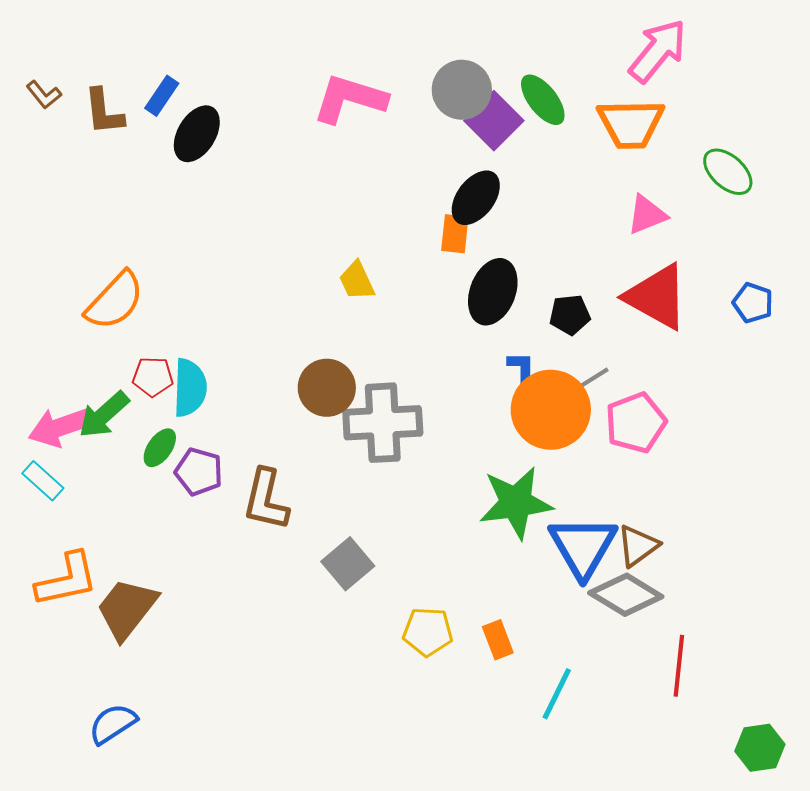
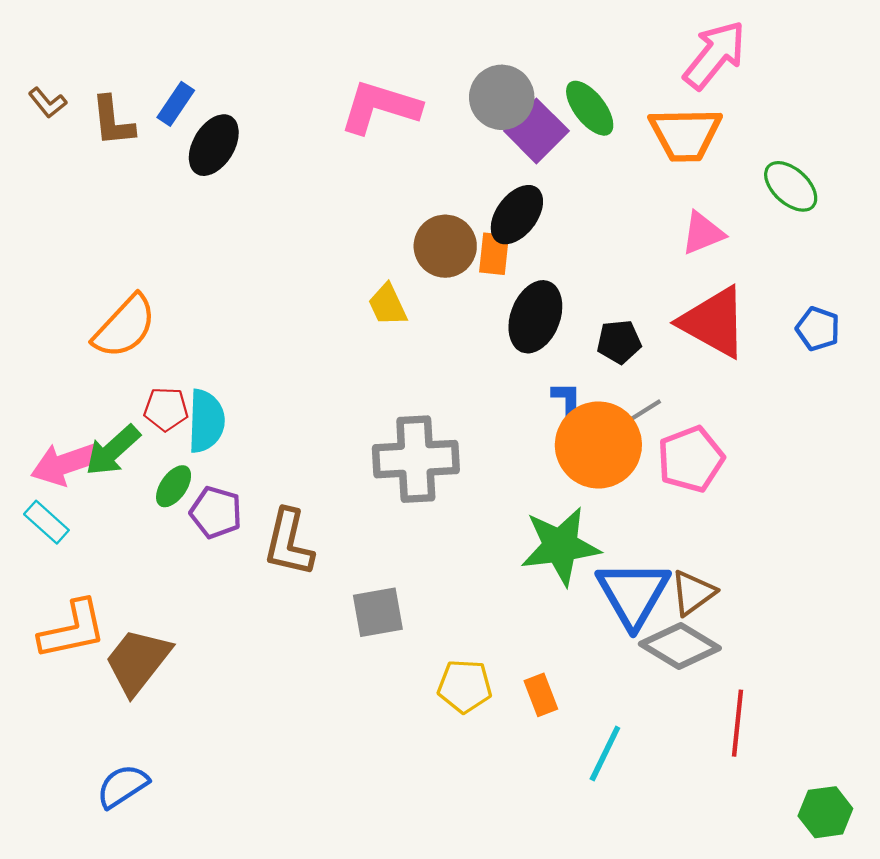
brown circle: (327, 388) -> (445, 246), moved
gray square: (348, 564) -> (378, 612), turned 30

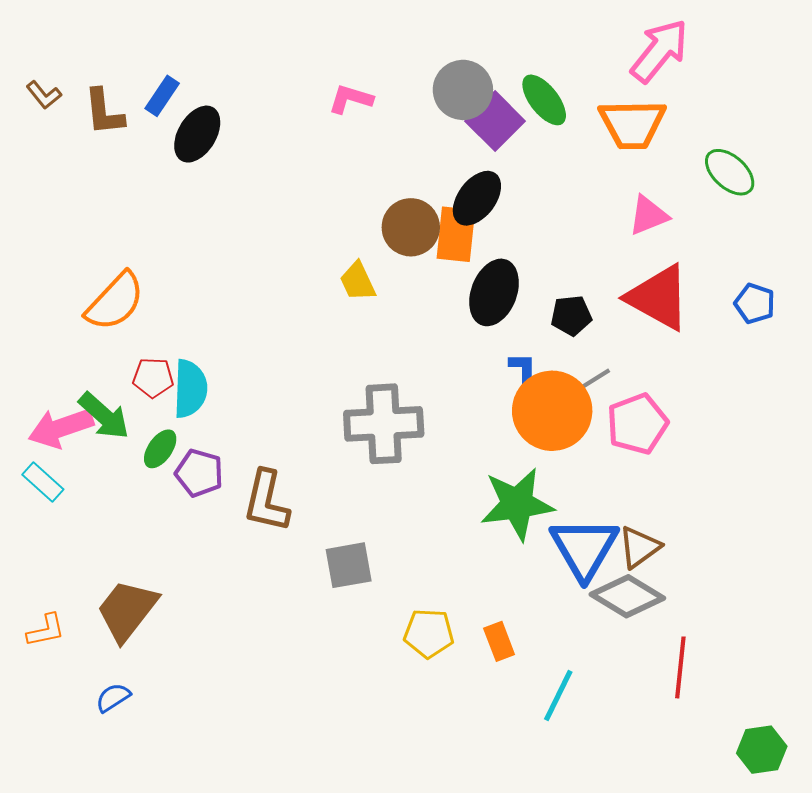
pink L-shape: (380, 107) -> (351, 99), size x0.6
orange rectangle: (494, 254) -> (456, 234), size x1.4
green arrow: (113, 450) -> (104, 416), turned -96
orange L-shape: (73, 630) -> (46, 630), moved, size x0.6
blue semicircle: (123, 786) -> (113, 698), moved, size x0.7

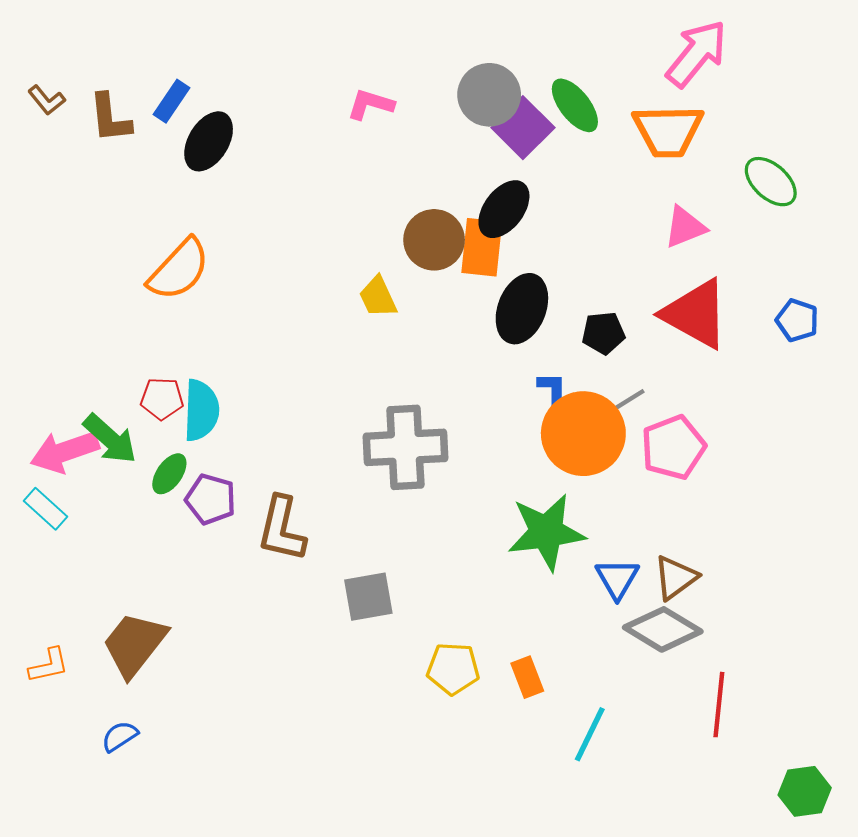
orange semicircle: (115, 301) -> (179, 269), moved
blue triangle: (584, 548) -> (617, 579), size x0.6

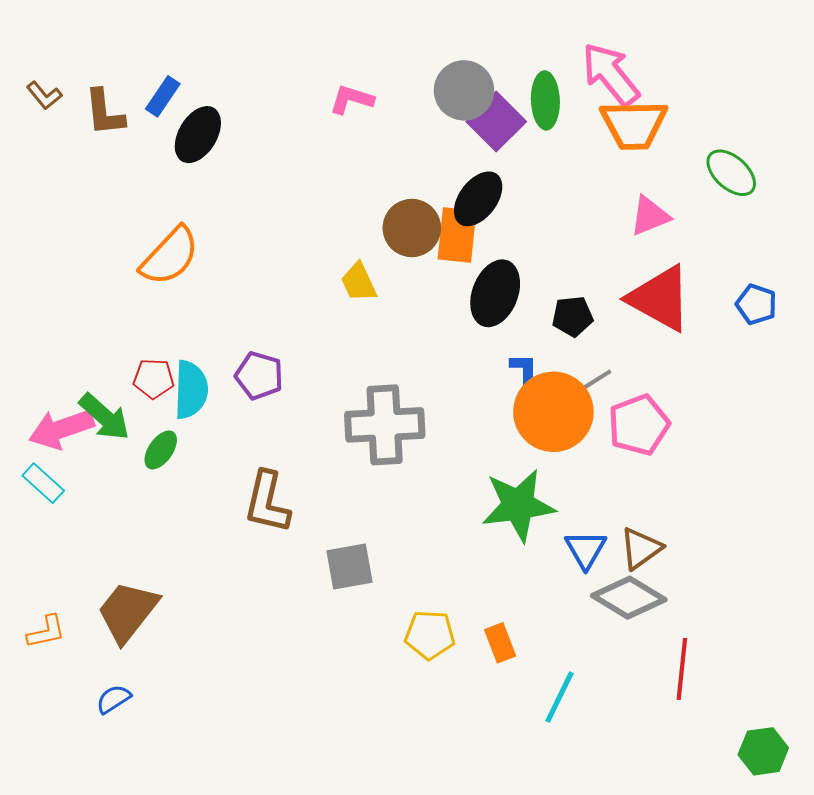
pink arrow: (697, 54) -> (611, 74), moved, turned -78
green ellipse: (575, 105) -> (545, 100), turned 36
purple pentagon: (211, 499) -> (259, 376), moved

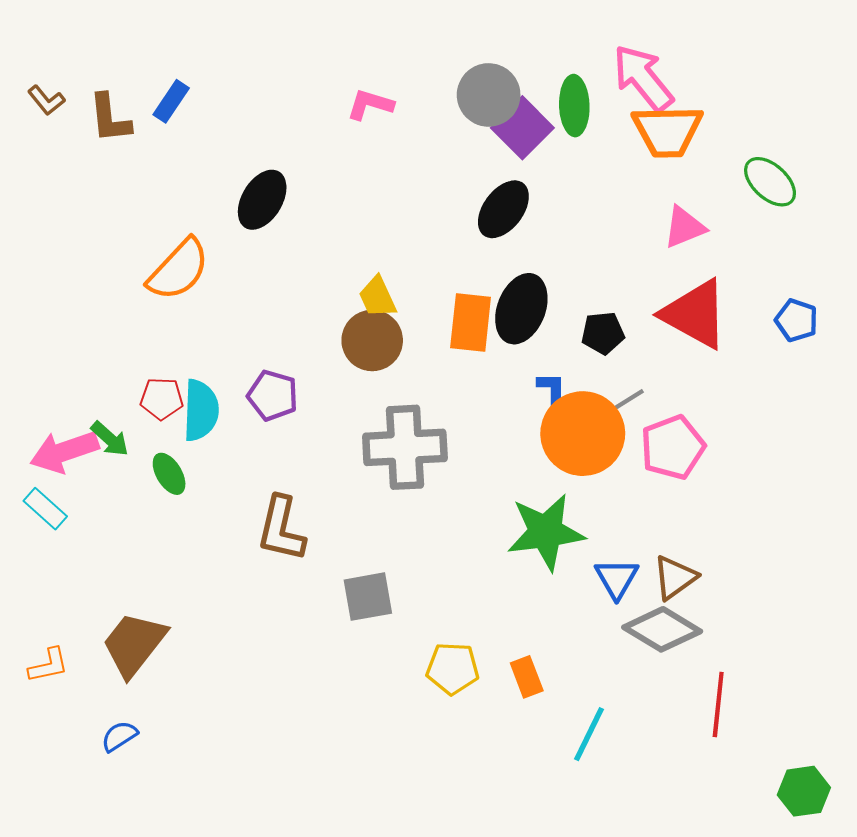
black ellipse: (198, 135) -> (262, 200), moved
brown circle: (412, 228) -> (372, 340), moved
orange rectangle: (457, 235) -> (471, 322), moved
green arrow: (104, 417) -> (110, 439), size x0.7
green ellipse: (161, 450) -> (169, 474), turned -66

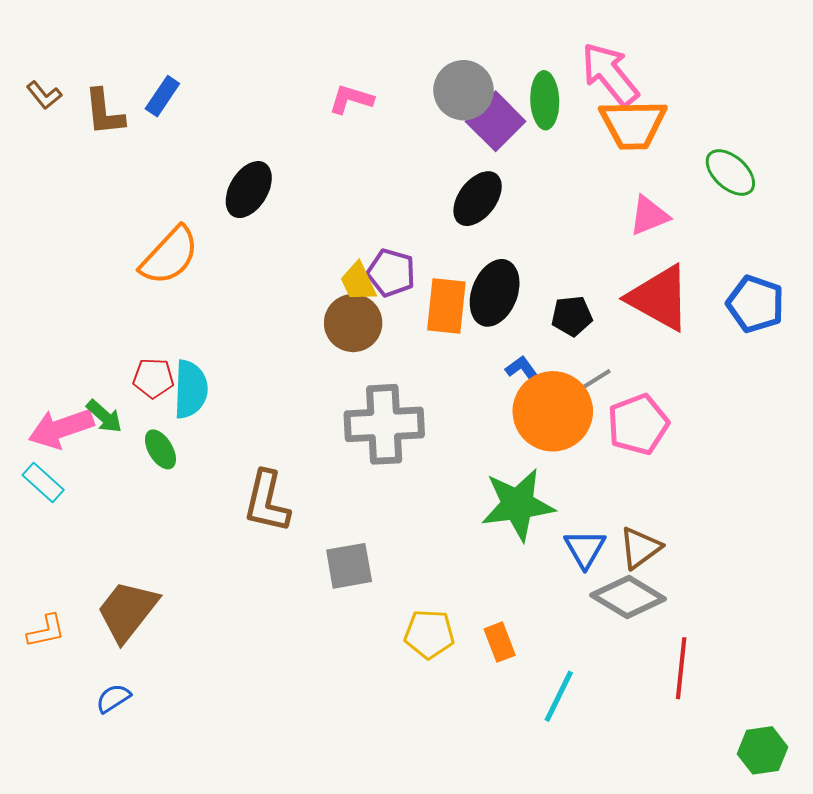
blue pentagon: (796, 320) -> (755, 304), size x1.4
blue L-shape: (552, 390) -> (524, 370), turned -36
purple pentagon: (273, 395) -> (391, 273), moved

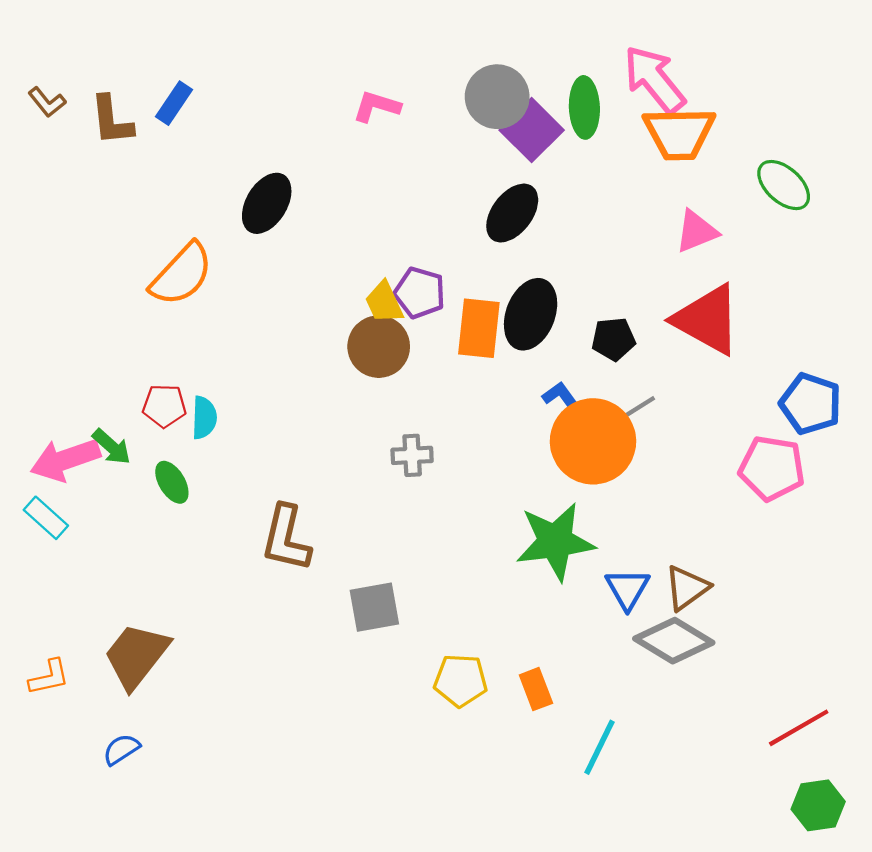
blue pentagon: (755, 304) -> (811, 404), moved
cyan semicircle: (191, 389) -> (204, 418), size x0.7
gray cross: (384, 424) -> (412, 455), size x0.5
pink pentagon: (638, 424) -> (772, 468), moved, turned 30
red line: (681, 668) -> (799, 728), moved, turned 54

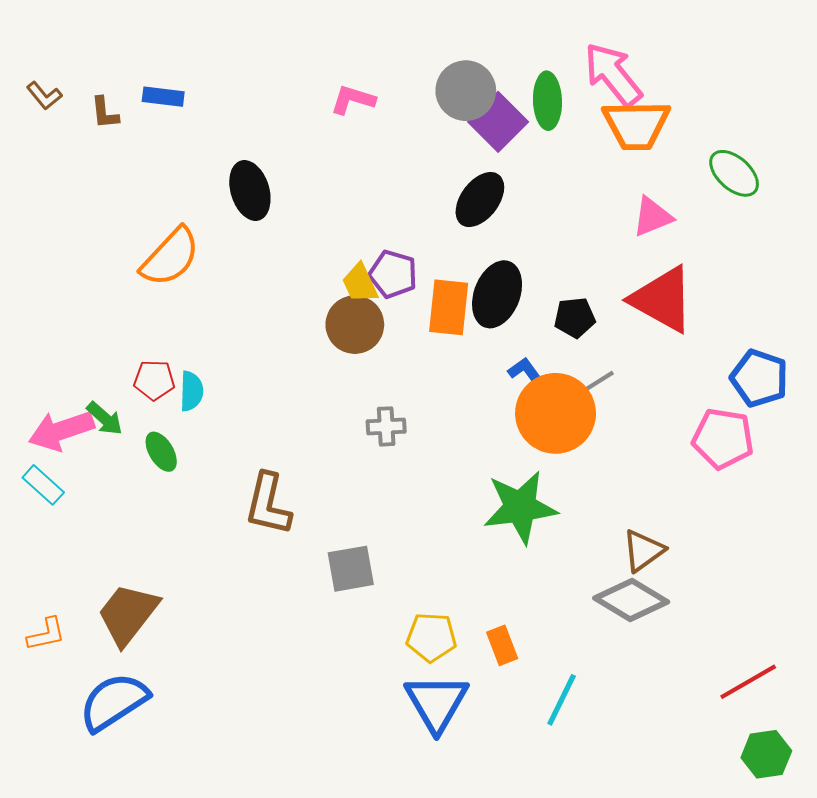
blue rectangle: (174, 103) -> (163, 97), turned 63
brown L-shape: (112, 120) -> (105, 113), size x0.7
black ellipse: (267, 203) -> (250, 190), turned -48
blue triangle: (627, 589) -> (437, 703), moved, size x1.5
blue semicircle: (121, 749) -> (114, 702), size x2.0

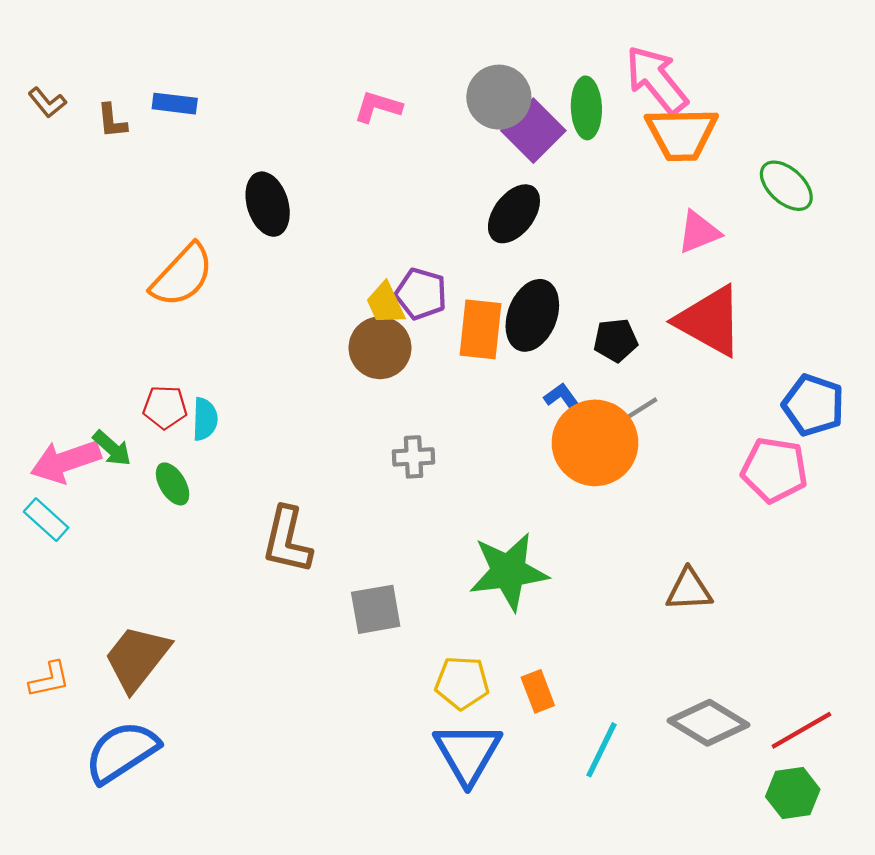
green star: (520, 507) -> (509, 571), moved
brown triangle: (643, 551) -> (689, 590), turned 33
gray diamond: (631, 600) -> (708, 723), moved
green hexagon: (766, 754) -> (793, 793), moved

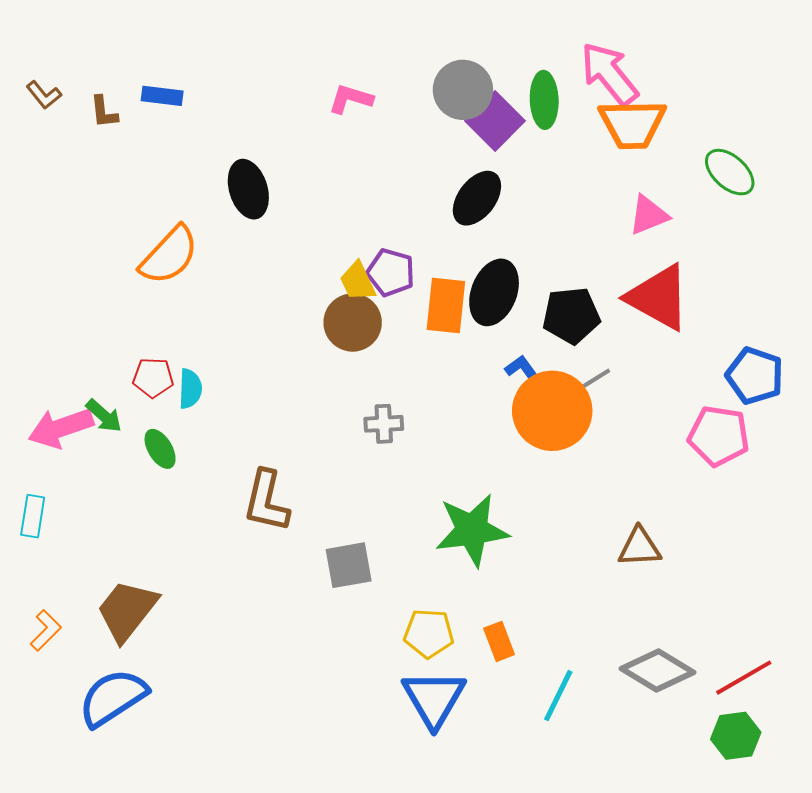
black pentagon: (616, 340) -> (571, 316), size x1.4
cyan rectangle: (46, 520) -> (33, 516), moved, turned 57
orange L-shape: (49, 680) -> (46, 630), turned -33

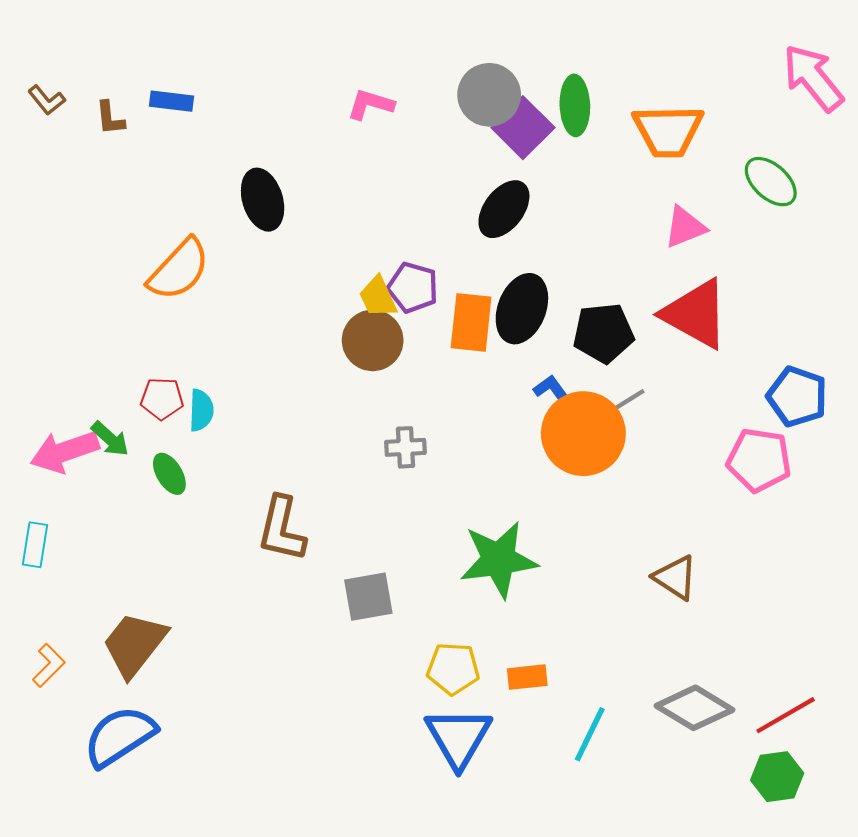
pink arrow: (609, 74) -> (813, 78), moved
brown triangle: (639, 547) -> (675, 578), turned 36
orange rectangle: (499, 641) -> (527, 677), turned -75

